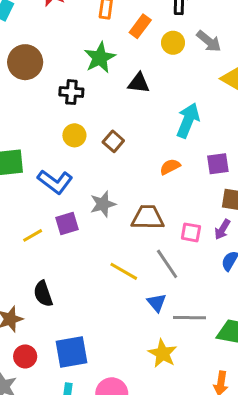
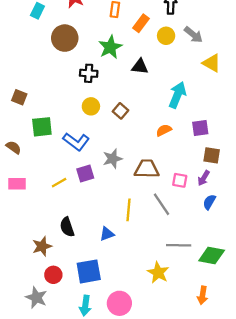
brown circle: (25, 62) -> (65, 38), moved
yellow line: (124, 271) -> (128, 210), turned 65
blue triangle: (157, 303) -> (107, 234), moved, turned 49

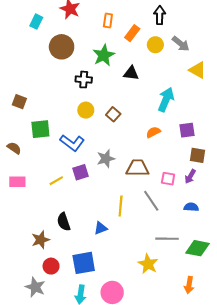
blue semicircle: (209, 202) -> (191, 207), moved, turned 64

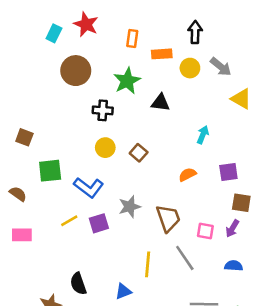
cyan rectangle: (36, 22) -> (54, 33), moved
orange rectangle: (132, 33) -> (162, 54), turned 49
cyan arrow: (166, 100) -> (203, 135), size x0.6
brown trapezoid: (137, 168) -> (168, 218), turned 70
yellow line: (56, 181) -> (69, 221), moved

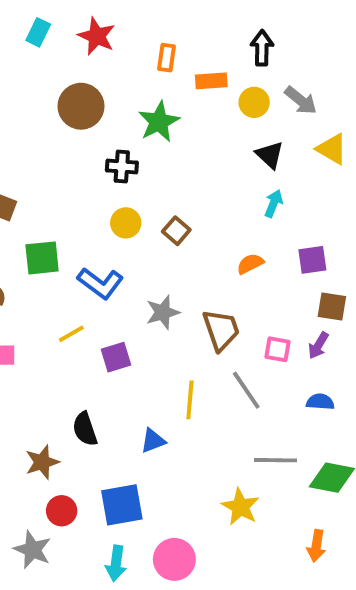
cyan rectangle: (54, 33) -> (38, 32), moved
black triangle: (160, 103) -> (270, 155), moved, turned 36
purple square: (99, 223) -> (116, 357), moved

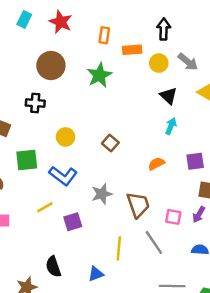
black cross: (122, 167) -> (35, 103), moved
yellow circle: (126, 223) -> (65, 137), moved

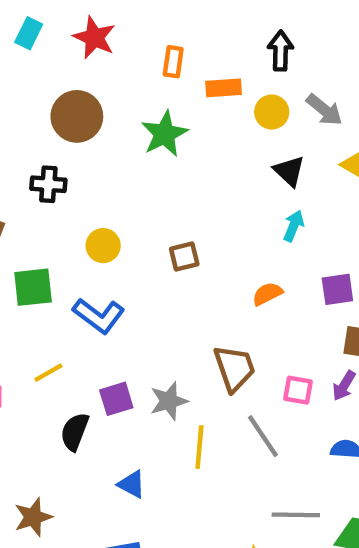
brown square: (110, 143) -> (184, 257), turned 35
gray star: (102, 194) -> (169, 401), moved
yellow line: (45, 207) -> (48, 373), moved
black semicircle: (53, 267) -> (75, 432), moved, turned 40
blue triangle: (96, 274) -> (132, 484), moved, turned 49

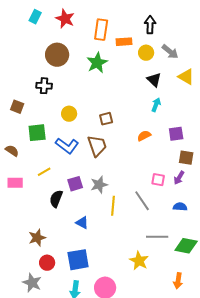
orange rectangle: (173, 62) -> (101, 30), size x1.5
brown trapezoid: (235, 368) -> (97, 146), moved

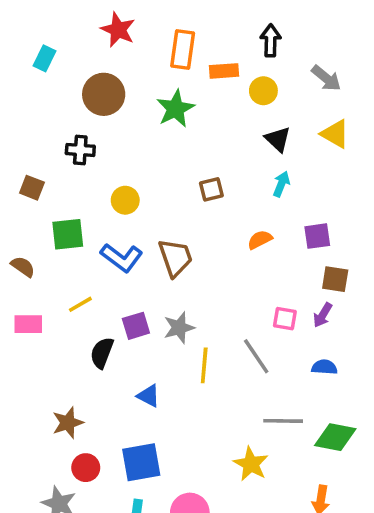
cyan rectangle: (35, 17) -> (44, 58), moved
gray arrow: (170, 52) -> (326, 78), moved
brown square: (106, 119) -> (211, 189), moved

